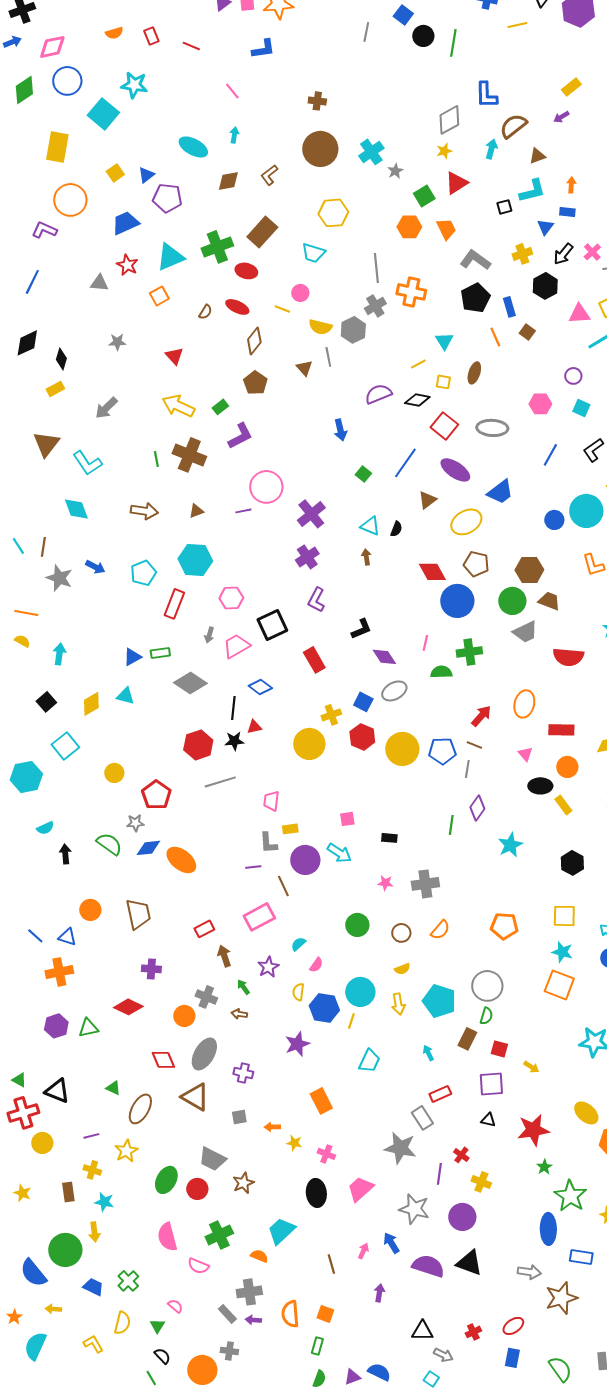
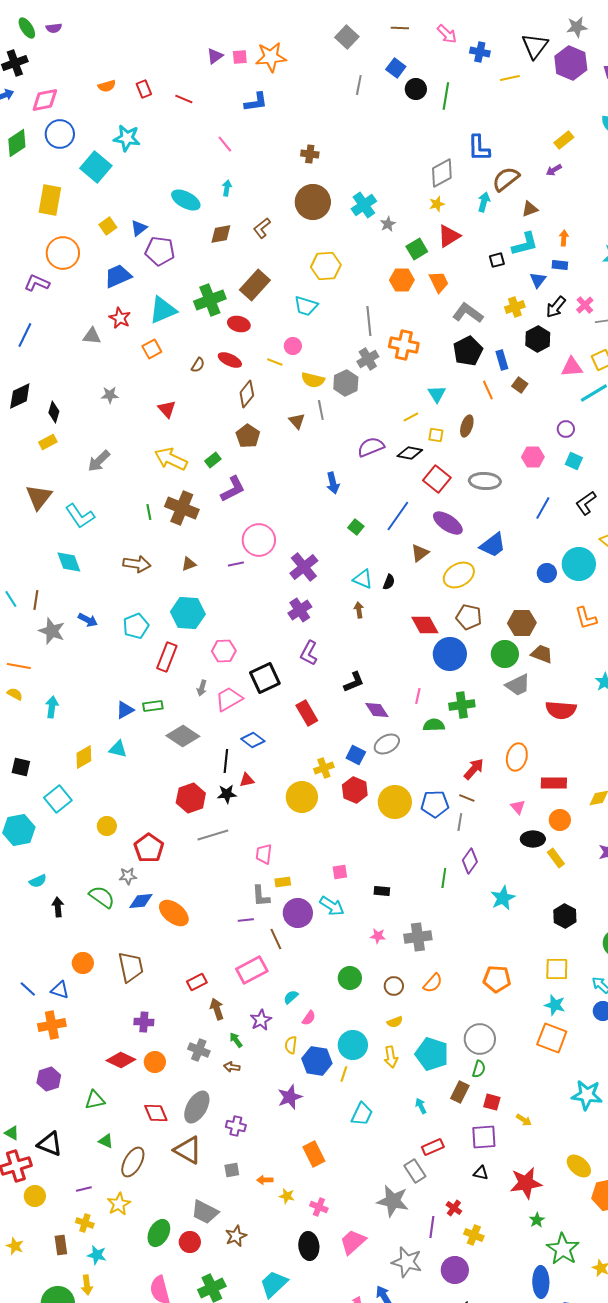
black square: (46, 702) -> (21, 767), moved, turned -36
orange circle: (184, 1016) -> (155, 1062), moved
green triangle: (88, 1028) -> (95, 1100), moved

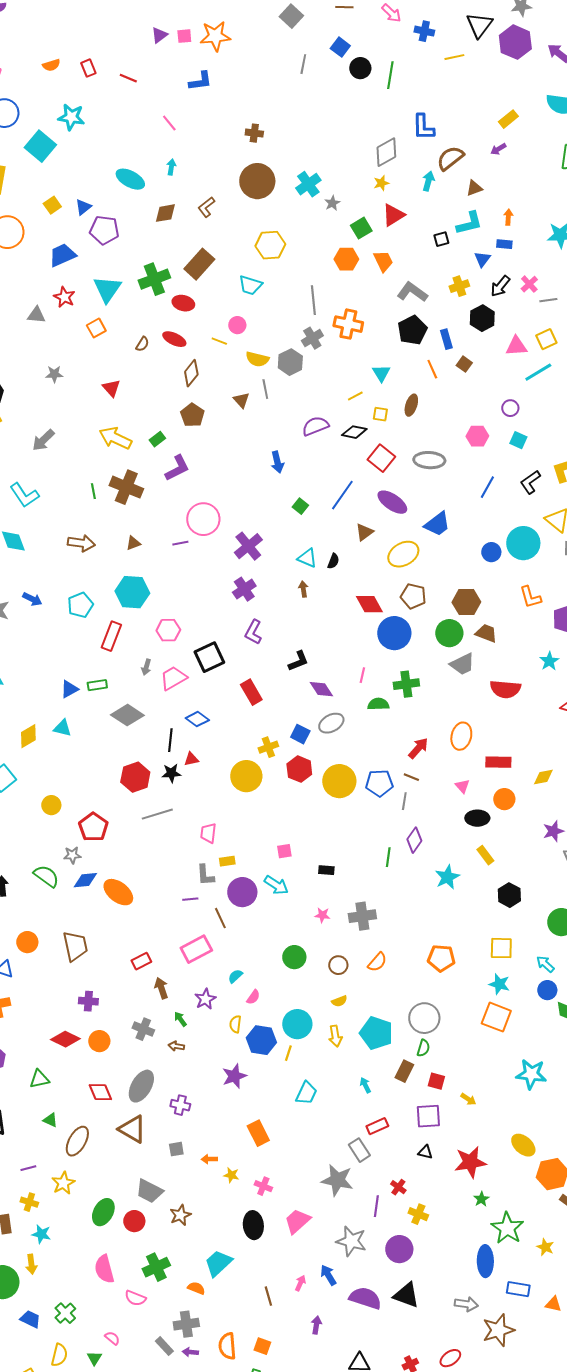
cyan triangle: (163, 310) -> (107, 289), turned -32
yellow rectangle: (556, 858) -> (485, 855), moved

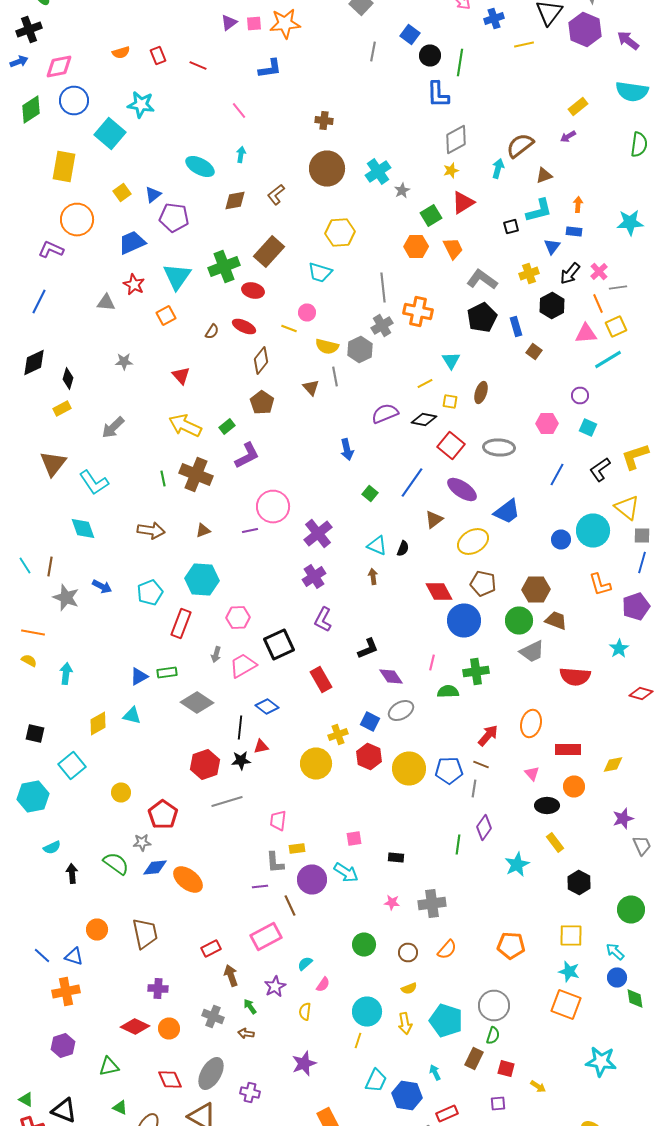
blue cross: (424, 31) -> (494, 18), turned -30
blue L-shape: (423, 127) -> (438, 94), moved
orange line: (432, 369) -> (598, 304), moved
blue hexagon: (261, 1040) -> (407, 1096), moved
purple square: (428, 1116) -> (498, 1104), size x0.6

